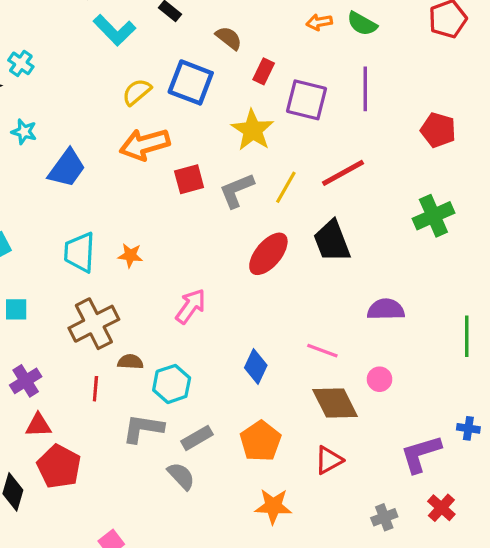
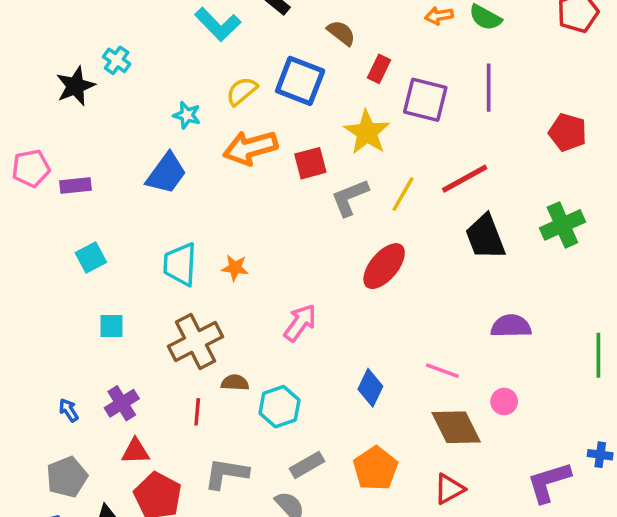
cyan star: (24, 132) -> (187, 115), moved
red square: (189, 179) -> (310, 163), moved
black trapezoid: (332, 241) -> (485, 237), moved
gray L-shape: (143, 428) -> (226, 474), moved

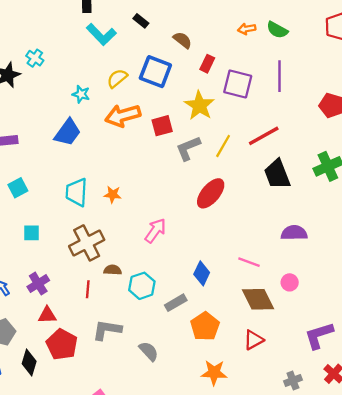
gray rectangle: (307, 465) -> (176, 303), moved

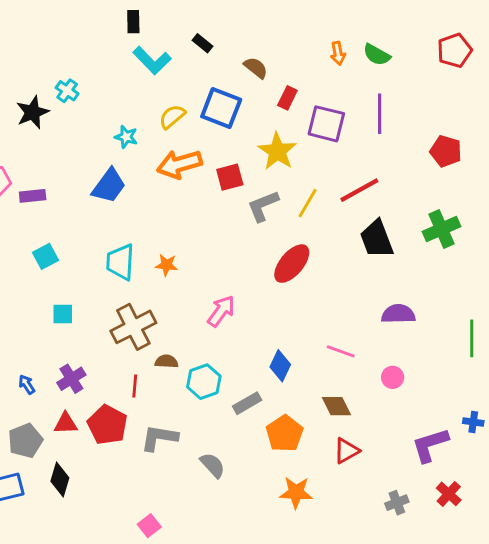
orange arrow: (247, 29) -> (338, 53), turned -90
brown diamond: (258, 299) -> (336, 406), moved, size x0.7
red triangle: (47, 315) -> (66, 423), moved
red pentagon: (62, 344) -> (107, 425), moved

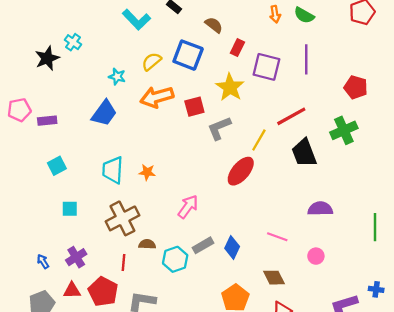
yellow line: (308, 203) -> (259, 140), moved
green cross: (442, 229) -> (344, 130), moved
gray rectangle: (247, 403) -> (203, 245), moved

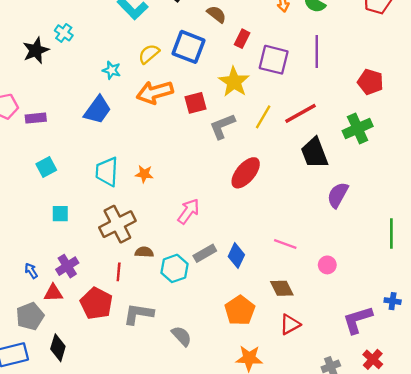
yellow line: (259, 140) -> (263, 117), moved
purple semicircle: (320, 209) -> (338, 195), moved, turned -60
red triangle: (72, 290) -> (53, 293), moved

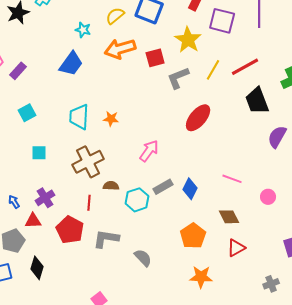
purple rectangle: (36, 118) -> (18, 71), turned -42

